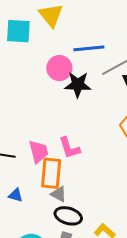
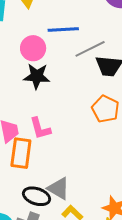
black star: (78, 85) -> (37, 76), moved
gray triangle: (59, 194) -> (59, 189), moved, size x1.4

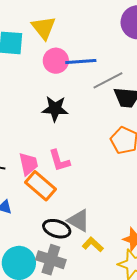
pink circle: (33, 48) -> (56, 61), moved
orange rectangle: (21, 153) -> (40, 186), turned -56

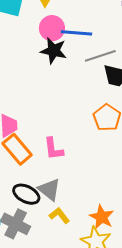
black star: (55, 109) -> (54, 51), moved
pink L-shape: (59, 161) -> (54, 149), moved

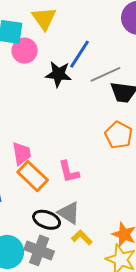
pink circle: (52, 28) -> (25, 51), moved
blue line: (77, 33) -> (79, 54), turned -56

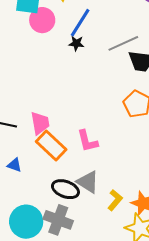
blue line: (79, 54) -> (80, 23), moved
black star: (58, 74) -> (76, 43), size x0.6
yellow L-shape: (82, 237) -> (115, 200), moved, turned 85

